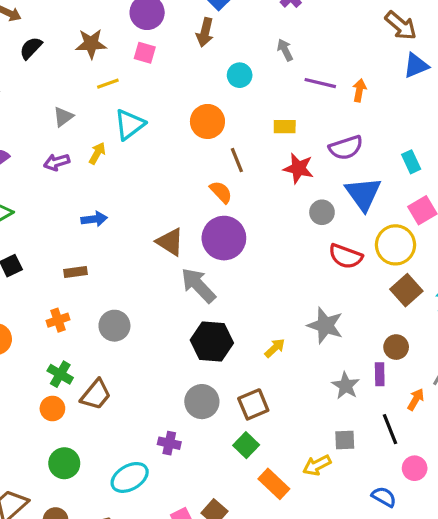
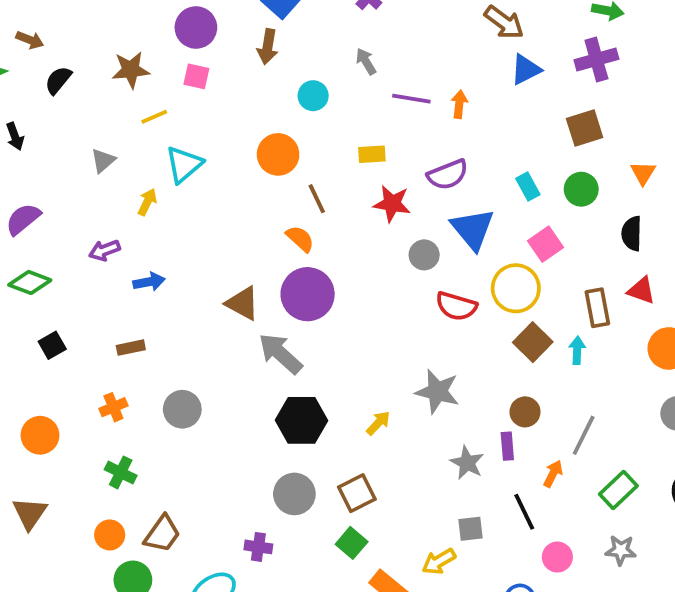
purple arrow: (57, 162) -> (105, 250), moved
brown trapezoid: (96, 395) -> (162, 534), moved
orange circle: (52, 409) -> (110, 535), moved

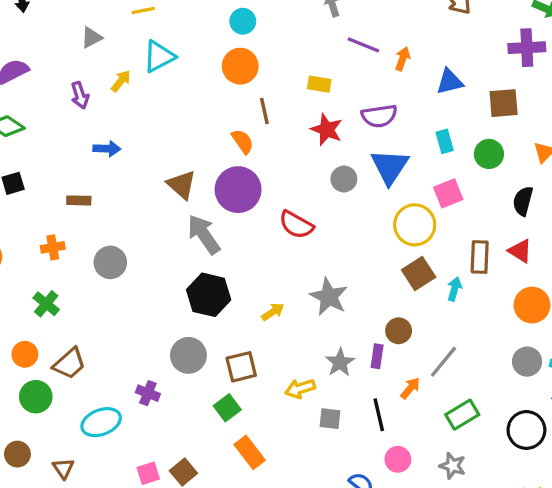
blue triangle: (526, 70) -> (450, 82), moved
cyan circle: (313, 96) -> (243, 21), moved
purple arrow: (105, 250) -> (80, 95), moved, turned -100
red semicircle: (456, 306) -> (296, 225), moved
yellow arrow: (439, 561) -> (300, 389), moved

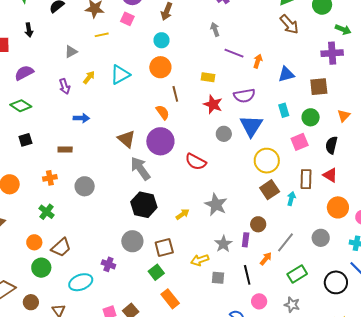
cyan triangle: (159, 56) -> (120, 75), moved
pink square: (448, 193) -> (300, 142), moved
gray circle: (527, 362) -> (321, 238), moved

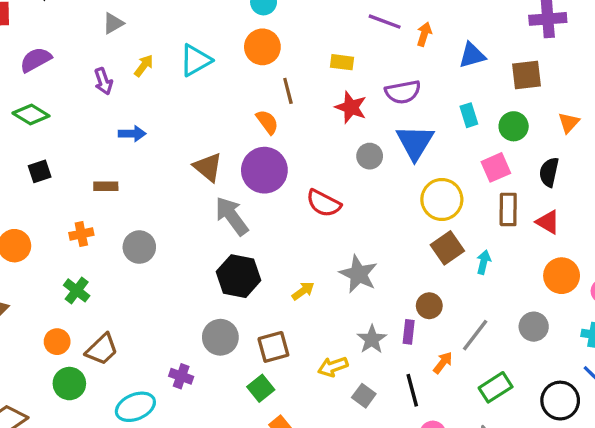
brown rectangle: (306, 179) -> (508, 209), moved
gray square: (218, 278) -> (364, 396), turned 32

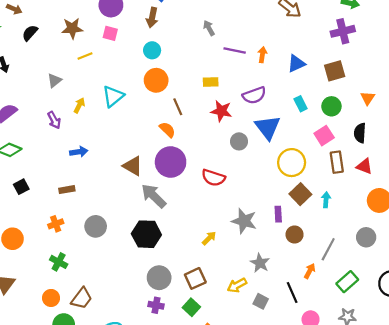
black hexagon: (239, 276) -> (146, 234), moved
purple rectangle: (409, 332) -> (278, 214), moved
purple cross: (181, 376) -> (156, 305), moved

